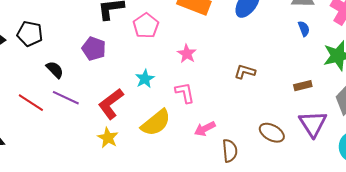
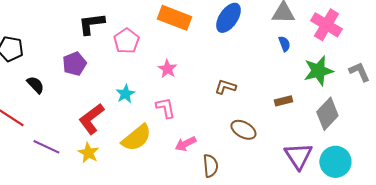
purple pentagon: (94, 49) -> (74, 64), turned 30
purple line: (66, 98) -> (46, 147), moved
purple triangle: (313, 124) -> (298, 156), moved
brown ellipse: (272, 133) -> (243, 130), moved

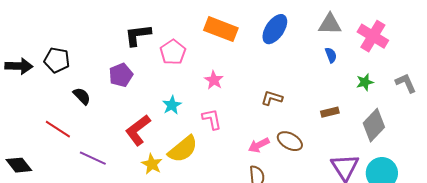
green star: (318, 71) -> (365, 82), size x0.6
pink arrow: (185, 144) -> (259, 145), moved
yellow star: (88, 153) -> (152, 164), moved

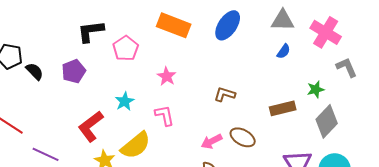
blue semicircle: (331, 55) -> (284, 51), turned 56
green star: (365, 82) -> (316, 89), moved
gray L-shape: (406, 83) -> (347, 67), moved
black semicircle: (82, 96) -> (35, 71), moved
brown rectangle: (330, 112) -> (283, 108), size x1.4

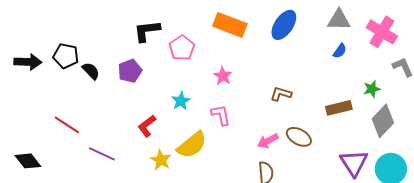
red L-shape: (91, 126) -> (147, 126), size x0.7

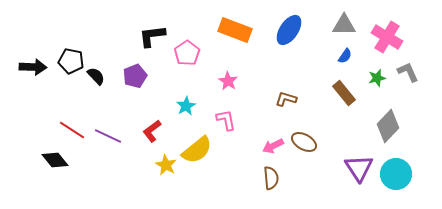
green star: (372, 89) -> (377, 78), moved
brown rectangle: (339, 108) -> (344, 93), moved, turned 65
purple line: (102, 154) -> (108, 136), moved
black diamond: (28, 161) -> (55, 160), moved

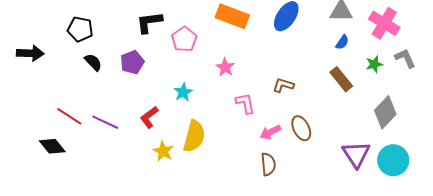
black pentagon: (71, 61) -> (80, 29), moved
pink L-shape: (226, 120) -> (245, 103), moved
brown ellipse: (304, 142) -> (301, 128), turned 35
yellow semicircle: (197, 150) -> (194, 136), turned -36

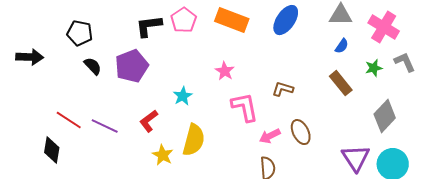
pink pentagon: (184, 39) -> (184, 20), moved
purple pentagon: (132, 62) -> (132, 66), size x1.4
pink L-shape: (245, 103) -> (245, 107), size x1.4
black diamond: (52, 146) -> (52, 150), turned 48

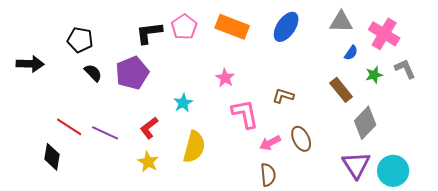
blue semicircle: (342, 46) -> (351, 53), moved
gray diamond: (385, 116) -> (365, 123), moved
yellow star: (163, 155) -> (148, 162), moved

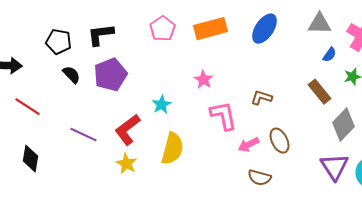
orange rectangle: (232, 27) -> (210, 29), turned -36
black L-shape: (149, 33) -> (100, 35), moved
red line: (69, 127) -> (28, 107), moved
red L-shape: (149, 128) -> (128, 130), size x1.4
brown semicircle: (268, 175) -> (260, 178), moved, turned 110

